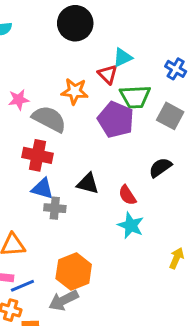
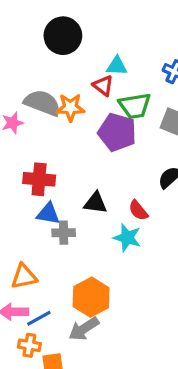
cyan triangle: (123, 57) -> (117, 66), turned 35
gray semicircle: (49, 119) -> (42, 103), moved
cyan star: (131, 225) -> (127, 238), moved

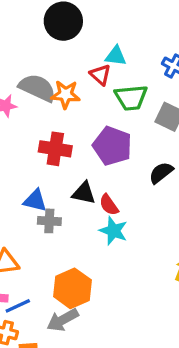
purple pentagon: (117, 132) -> (112, 146), moved
red cross: (39, 179) -> (55, 149), moved
red semicircle: (138, 210) -> (109, 205), moved

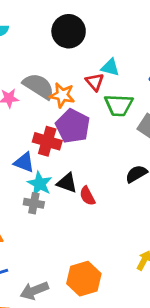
purple pentagon: (112, 146) -> (73, 126), moved
blue triangle: (35, 201) -> (24, 162), moved
cyan star: (113, 231) -> (40, 184), moved
orange hexagon: (72, 288) -> (84, 279), moved

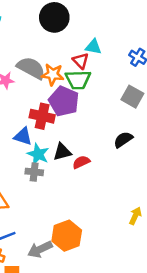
green trapezoid: (119, 105) -> (78, 80), moved
black triangle: (67, 183) -> (62, 152), turned -30
red semicircle: (87, 196) -> (81, 162), turned 96
orange hexagon: (84, 279) -> (67, 236), moved

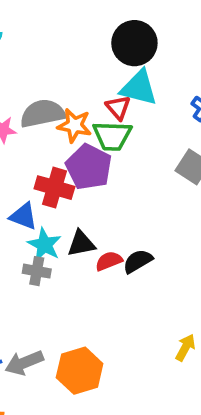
black circle: (54, 17) -> (134, 43), moved
cyan triangle: (93, 47) -> (139, 88), size x1.5
gray semicircle: (31, 68) -> (43, 113), turned -44
black semicircle: (123, 140) -> (138, 261), moved
gray arrow: (40, 249) -> (24, 363), moved

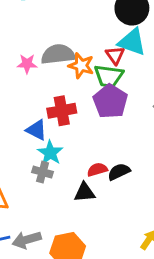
purple pentagon: (89, 167) -> (110, 101), moved
red cross: (54, 188) -> (62, 111), turned -32
black triangle: (81, 244) -> (85, 192), moved

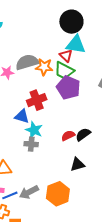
green trapezoid: (109, 76) -> (64, 71), turned 30
black triangle: (85, 192) -> (77, 164), moved

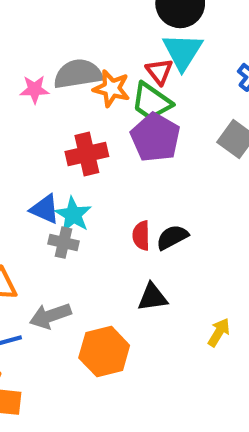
cyan triangle: (76, 44) -> (183, 51), turned 45
blue triangle: (22, 116) -> (45, 209), moved
red semicircle: (68, 136) -> (141, 236), turned -72
gray arrow: (29, 192) -> (50, 316), moved

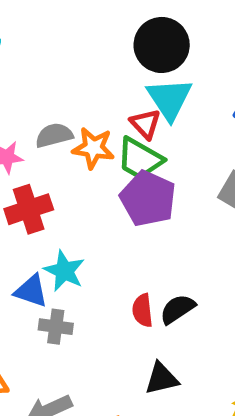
gray semicircle: (78, 74) -> (54, 135), size x0.7
red cross: (87, 154) -> (29, 209), moved
cyan star: (73, 215) -> (64, 271), moved

